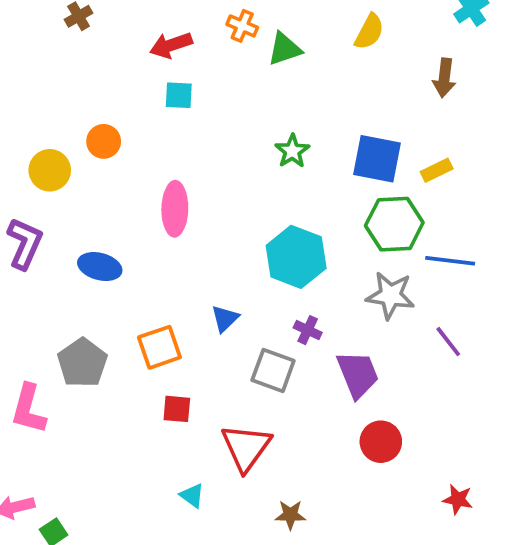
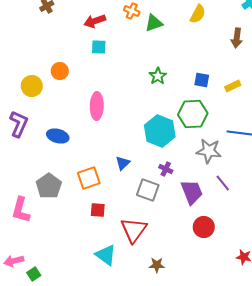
blue square: (377, 159) -> (202, 80), size x0.6
green hexagon: (394, 224) -> (193, 114), moved
purple line: (448, 342) -> (223, 183), moved
cyan triangle: (192, 496) -> (106, 255), size x1.6

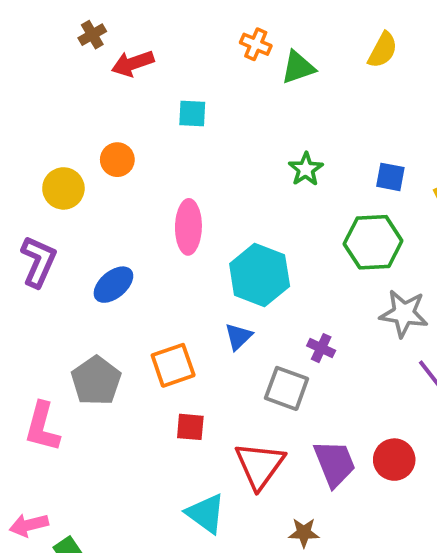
red arrow: (95, 21) -> (133, 63), moved
cyan hexagon: (160, 131) -> (260, 275), moved
blue ellipse: (58, 136) -> (113, 285), turned -55
purple trapezoid: (192, 192) -> (335, 463), moved

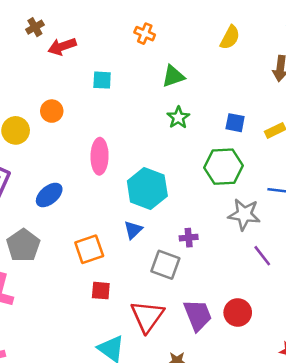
green triangle: (298, 67) -> (173, 76), moved
purple cross: (321, 348) -> (189, 238), turned -30
gray pentagon: (96, 381) -> (23, 245), moved

